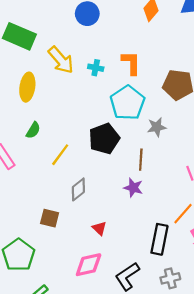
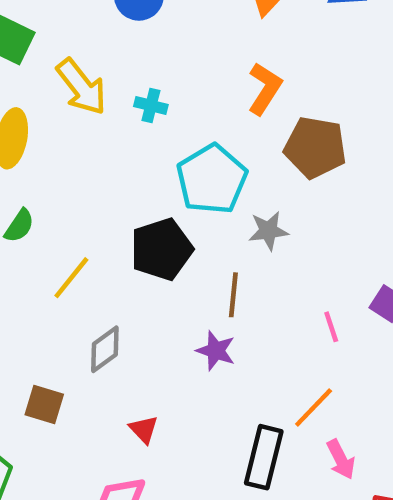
orange L-shape: (131, 63) -> (265, 89), moved, turned 30

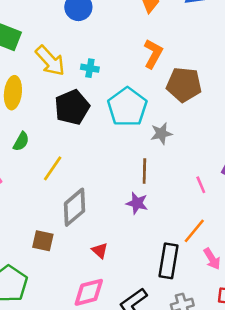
black pentagon: (162, 249) -> (72, 107), moved
gray diamond: (105, 349) -> (75, 207), size x1.4

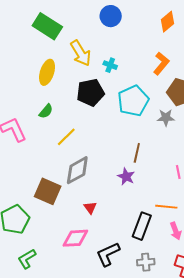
gray star: (161, 133) -> (166, 118), moved
orange line: (194, 231) -> (166, 207), turned 45
brown square: (43, 241) -> (48, 191), size x1.5

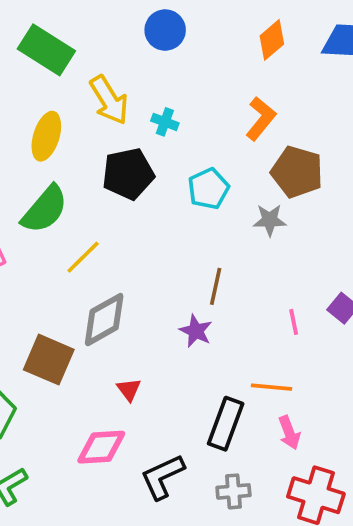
cyan pentagon: (133, 101) -> (208, 189), size x0.7
green semicircle: (46, 111) -> (45, 209), size x1.8

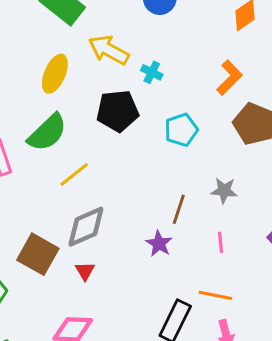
yellow arrow: (109, 100) -> (109, 50), turned 144
gray star: (270, 220) -> (224, 191), moved
pink line: (294, 322) -> (221, 242), moved
red triangle: (129, 390) -> (85, 271), moved

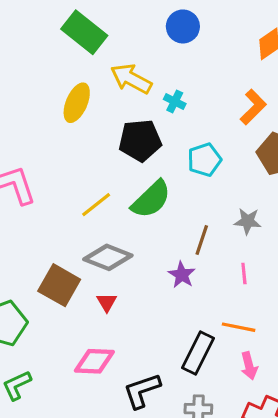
green semicircle: (47, 133) -> (151, 199), moved
gray diamond: (86, 227) -> (108, 257), turned 45

